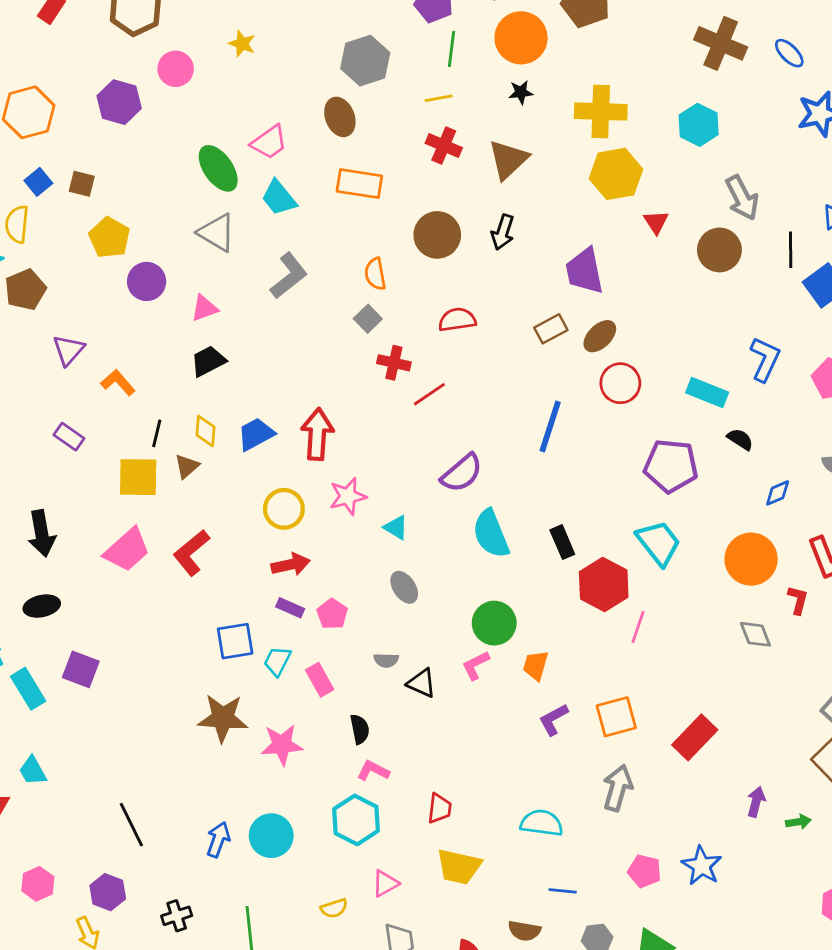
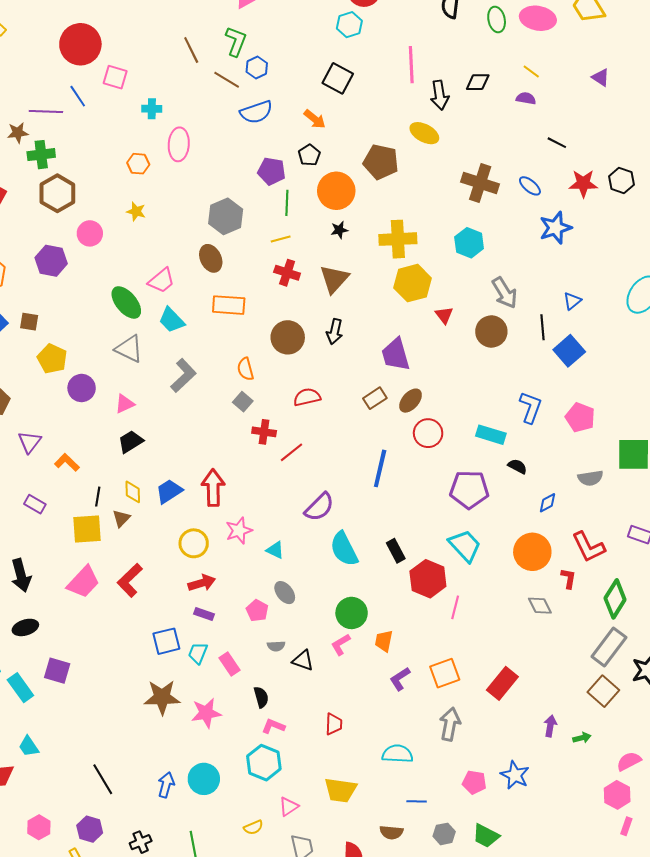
pink pentagon: (332, 614) -> (257, 611), moved
red trapezoid: (439, 808) -> (334, 724), moved

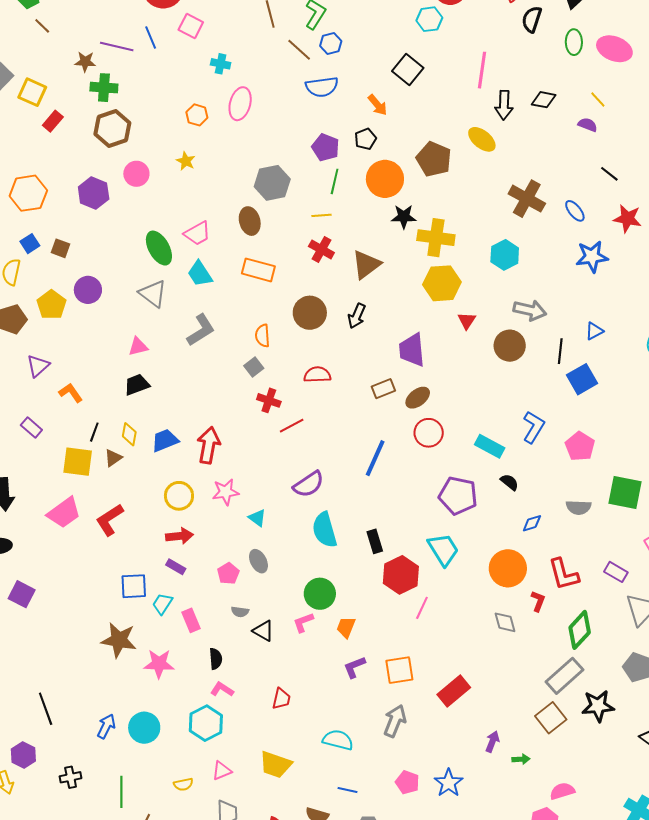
black star: (339, 230) -> (404, 217), moved, size x1.4
gray arrow: (505, 293) -> (530, 310), turned -56
yellow pentagon: (52, 359) -> (51, 305), moved
purple circle: (82, 388) -> (88, 290), moved

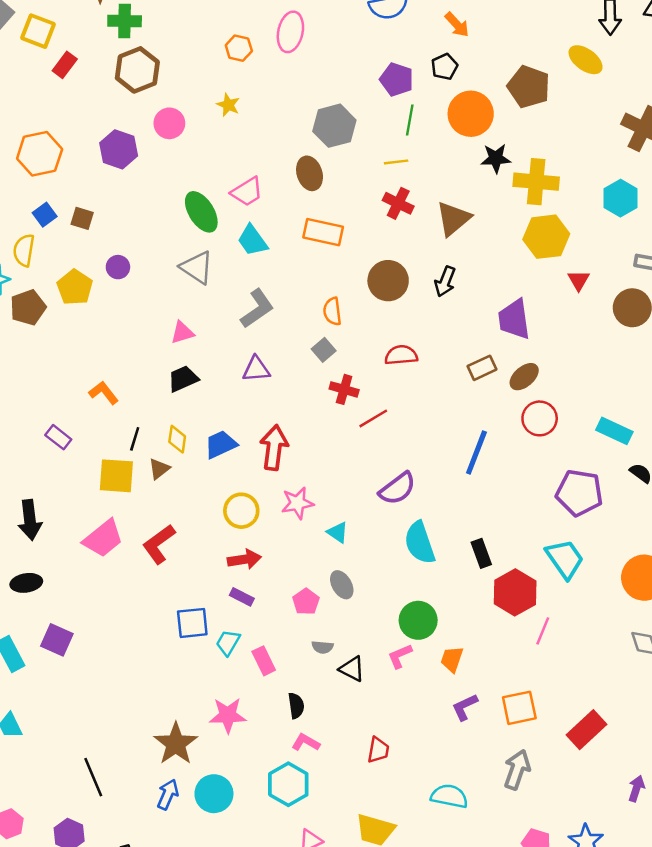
purple circle: (88, 290) -> (118, 267), size x0.7
purple triangle: (38, 366) -> (256, 369), moved, turned 40
brown star: (119, 640) -> (176, 744), moved, turned 30

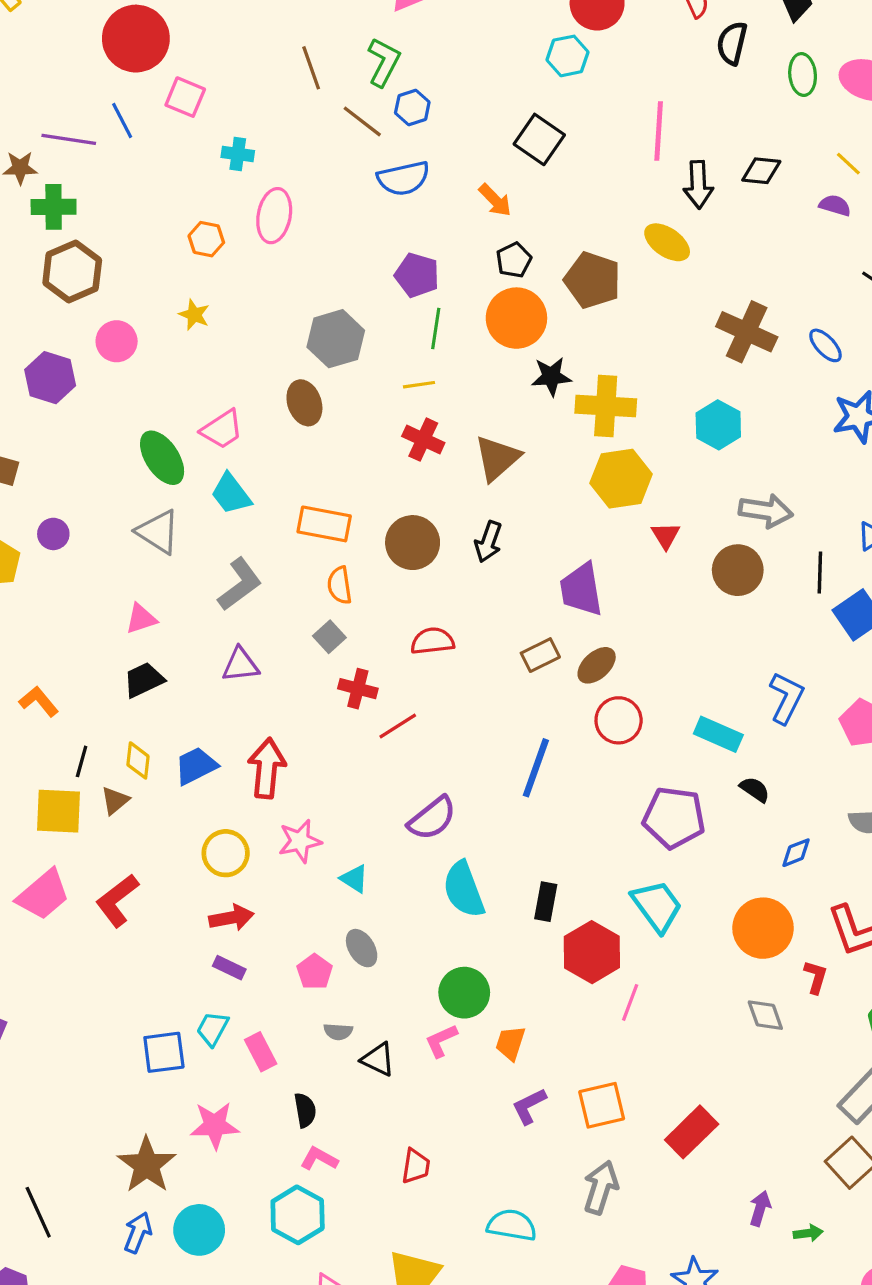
black pentagon: (444, 67) -> (514, 260), moved
orange rectangle: (323, 232) -> (324, 524), moved
black rectangle: (481, 553) -> (546, 902), turned 32
blue square: (192, 623) -> (164, 1052), moved

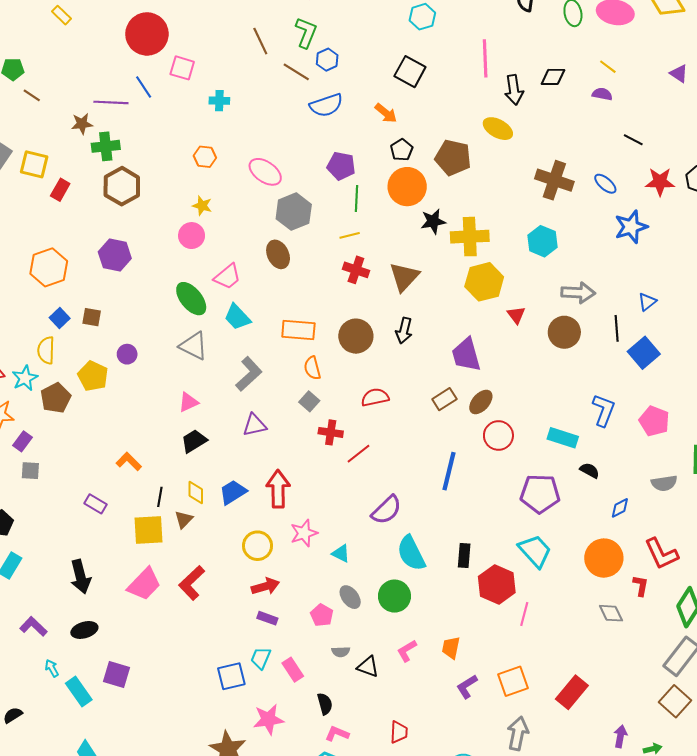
pink ellipse: (274, 216) -> (265, 172), moved, turned -60
pink circle: (117, 341) -> (192, 236), moved
green circle: (464, 993) -> (394, 596), moved

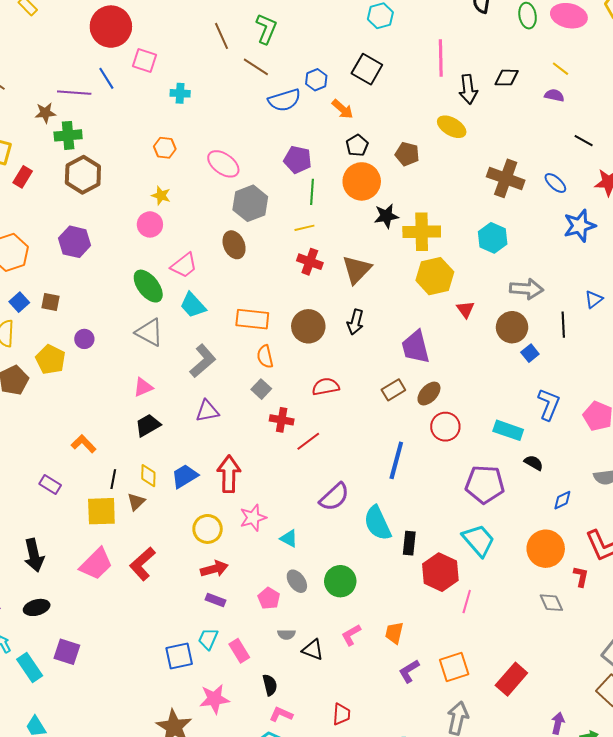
blue hexagon: (327, 60) -> (316, 80), moved
brown pentagon: (453, 158) -> (407, 154), size x0.7
blue square: (644, 353) -> (530, 353), moved, size x0.6
cyan semicircle: (411, 553) -> (378, 523), moved

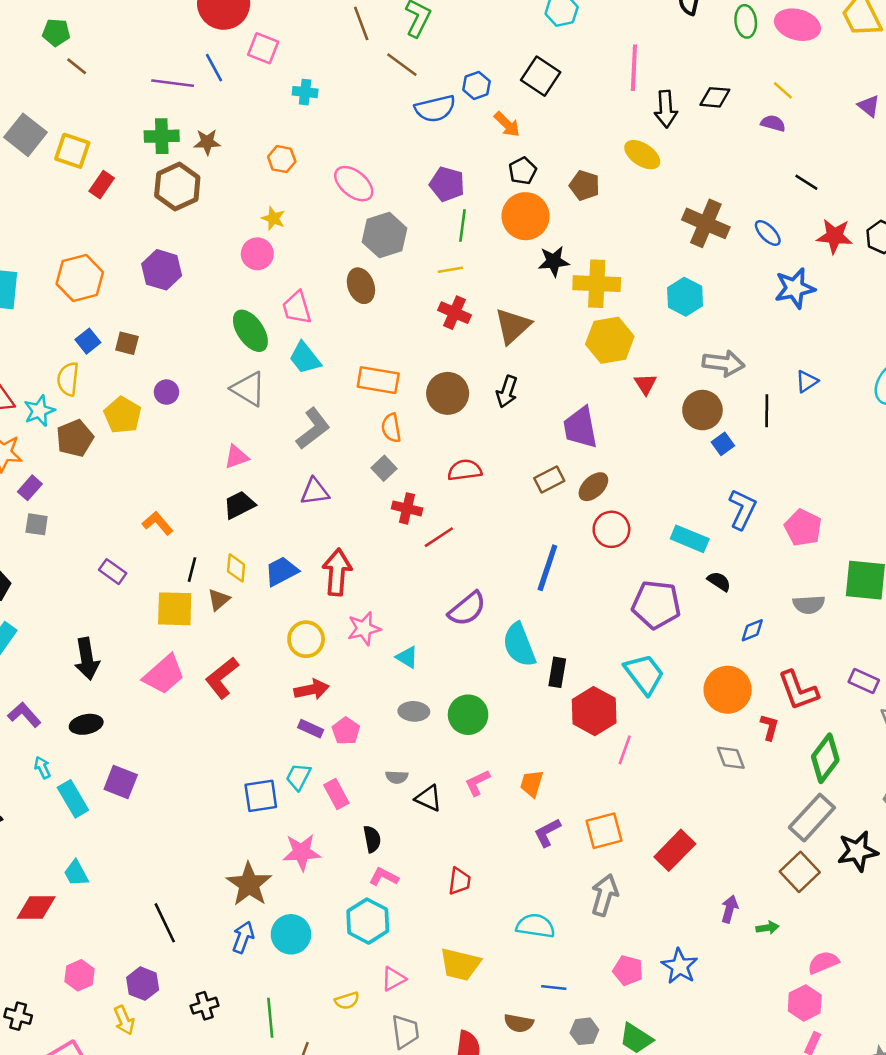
brown star: (45, 113) -> (207, 142), moved
pink trapezoid: (184, 265) -> (297, 308), turned 108
gray ellipse: (297, 581) -> (414, 711), turned -55
pink pentagon: (269, 598) -> (346, 731), moved

